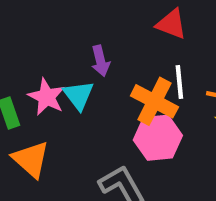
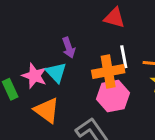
orange cross: (154, 101) -> (108, 71), turned -32
orange triangle: (31, 159) -> (47, 110), moved

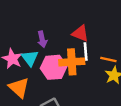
red triangle: (114, 18) -> (80, 33), moved
pink hexagon: (113, 96) -> (54, 67), moved

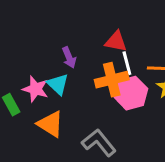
pink hexagon: (54, 67) -> (131, 93), moved

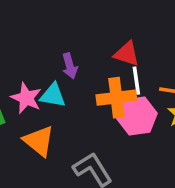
cyan triangle: (58, 84) -> (53, 95), turned -40

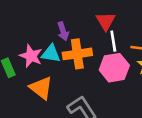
red triangle: (127, 54) -> (106, 21), turned 42
orange cross: (116, 98) -> (77, 54), moved

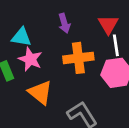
purple arrow: (63, 31) -> (64, 23), moved
cyan triangle: (51, 54) -> (21, 37), moved

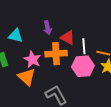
red triangle: (108, 25) -> (68, 38), moved, turned -35
pink star: (30, 59) -> (32, 59), moved

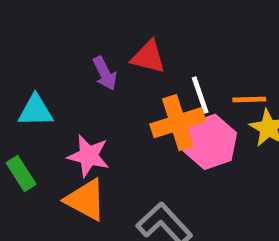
red triangle: (68, 38) -> (148, 57), moved
orange cross: (56, 54) -> (178, 123), moved

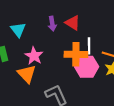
cyan triangle: (36, 111) -> (18, 30), turned 35

